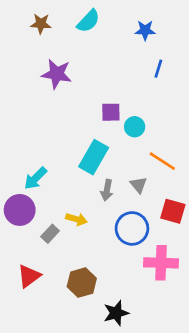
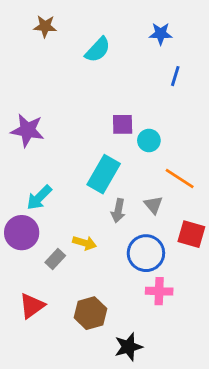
cyan semicircle: (88, 21) -> (98, 50), moved
purple star: (57, 74) -> (27, 130), moved
pink cross: (161, 263) -> (159, 291), moved, size x0.7

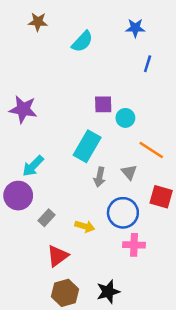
yellow arrow: (85, 243) -> (85, 226), moved
red triangle: (32, 306) -> (58, 256), moved
brown hexagon: (90, 313) -> (65, 293), moved

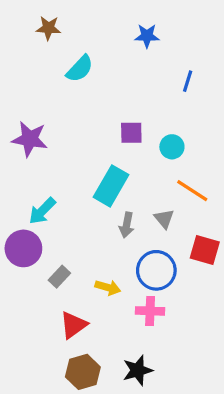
blue star: (135, 28) -> (147, 36), moved
cyan semicircle: (82, 42) -> (80, 69), moved
cyan circle: (125, 118) -> (172, 147), moved
pink cross: (134, 245) -> (150, 311), moved

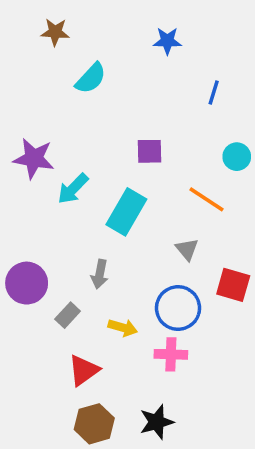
cyan circle: (172, 147) -> (237, 157), moved
orange line: (192, 191) -> (206, 199), moved
cyan arrow: (42, 211) -> (73, 189), moved
gray arrow: (127, 225) -> (100, 274), moved

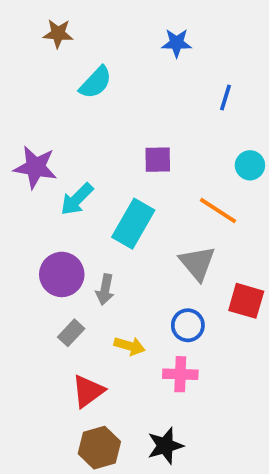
gray triangle: (187, 249) -> (197, 263), size x1.5
purple circle: (27, 283) -> (62, 274), moved
blue circle: (178, 308) -> (188, 325), size x0.7

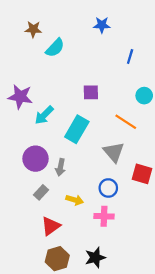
brown star: (58, 34) -> (33, 29), moved

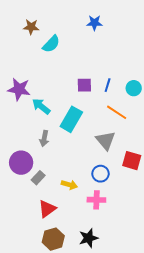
blue line: (130, 56) -> (108, 85), moved
cyan arrow: (44, 115) -> (41, 106), turned 84
purple circle: (35, 159) -> (21, 163), moved
gray arrow: (60, 167) -> (44, 138), moved

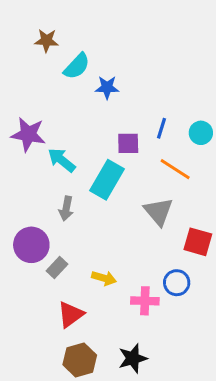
blue star: (94, 23) -> (107, 87), moved
purple square: (84, 85) -> (128, 143), moved
blue circle: (101, 174) -> (177, 283), moved

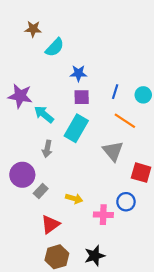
blue star: (107, 87) -> (78, 73), moved
purple square: (128, 143) -> (82, 97), moved

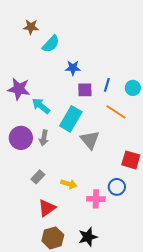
purple square: (82, 97) -> (85, 90), moved
gray triangle: (113, 151) -> (90, 140), moved
purple circle: (22, 175) -> (21, 138), moved

